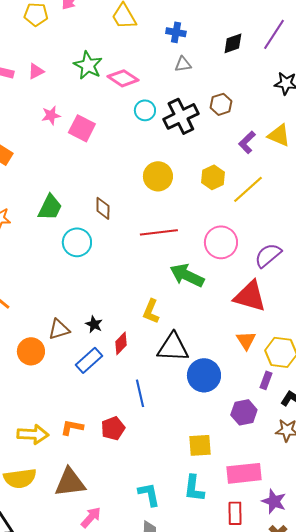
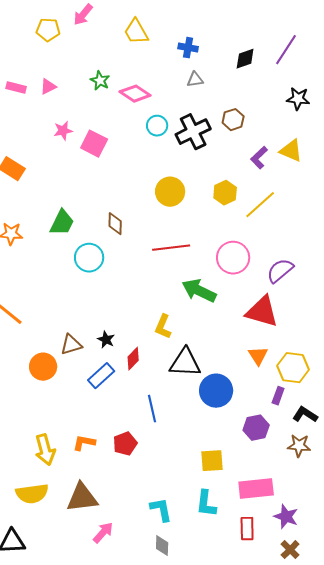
green star: (88, 65) -> (100, 81), size x0.7
yellow arrow: (33, 434) -> (45, 450), turned 72

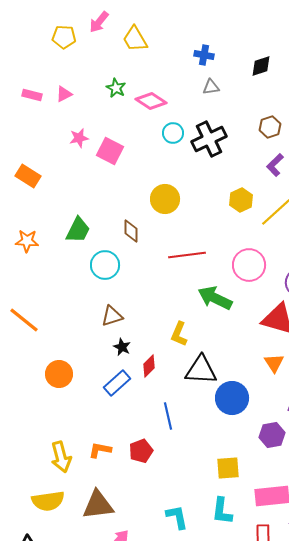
yellow trapezoid: (136, 32) -> (135, 39), moved
brown hexagon: (233, 120) -> (270, 127), moved
yellow circle: (170, 192) -> (165, 199), moved
brown triangle: (71, 345) -> (112, 316), moved

